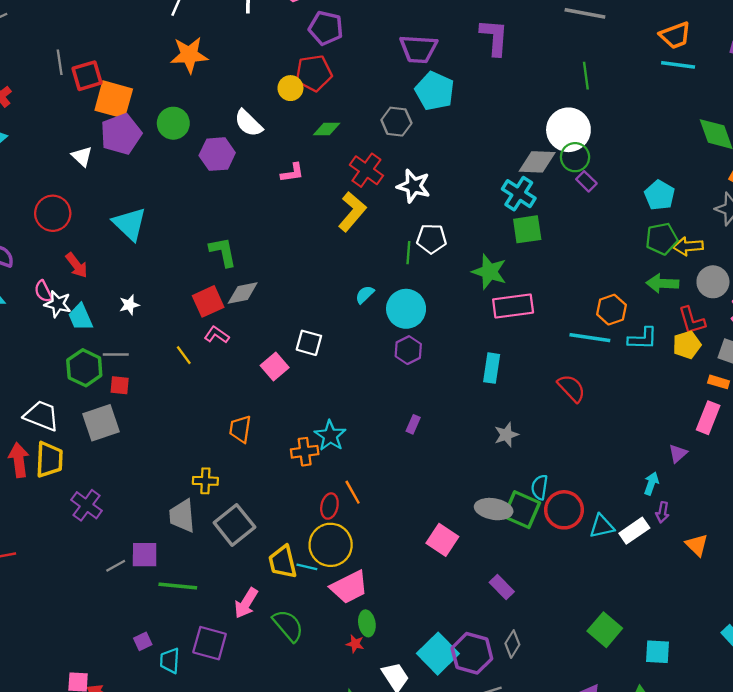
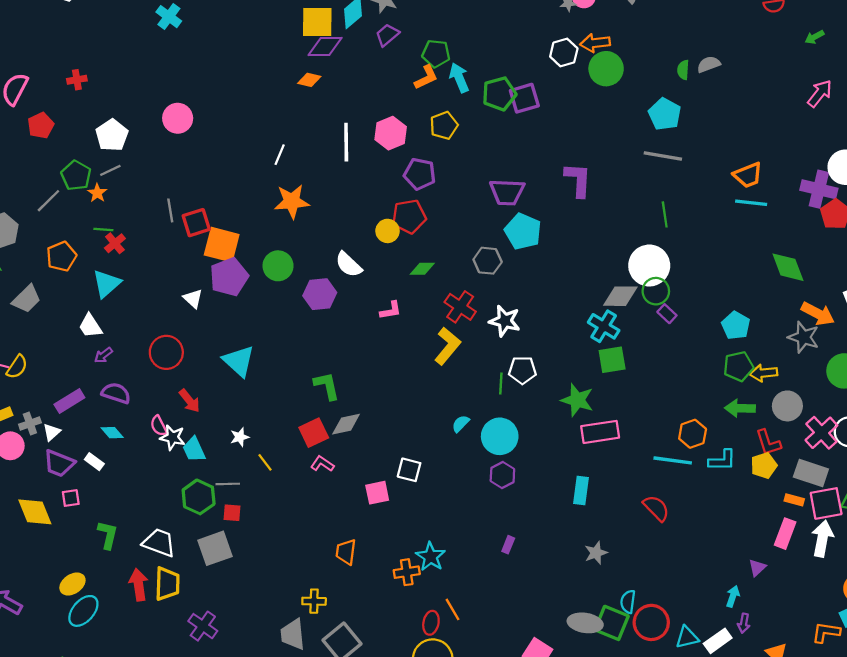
yellow line: (184, 355) -> (265, 462), moved
pink square: (275, 367) -> (377, 493), turned 30

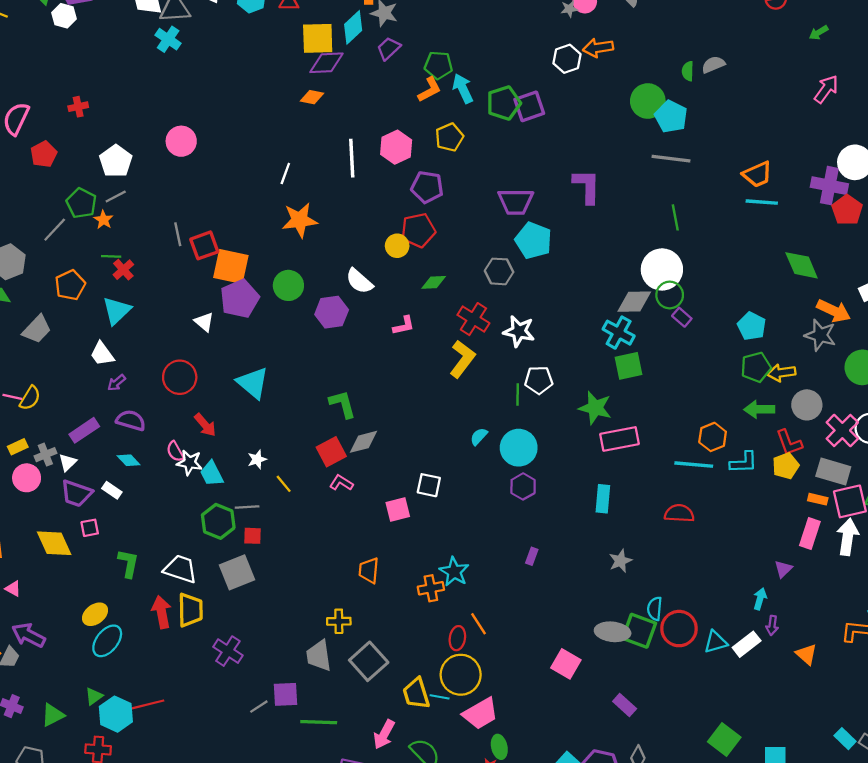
green circle: (606, 69) -> (648, 101), moved
red semicircle: (656, 508) -> (679, 513), turned -40

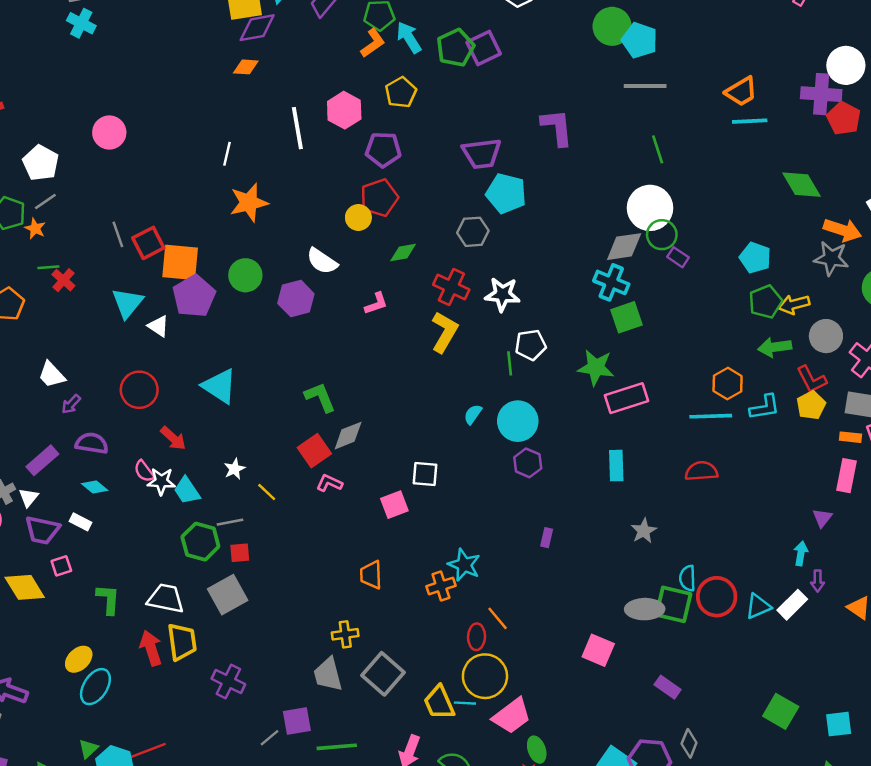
cyan triangle: (117, 311) -> (127, 303), moved

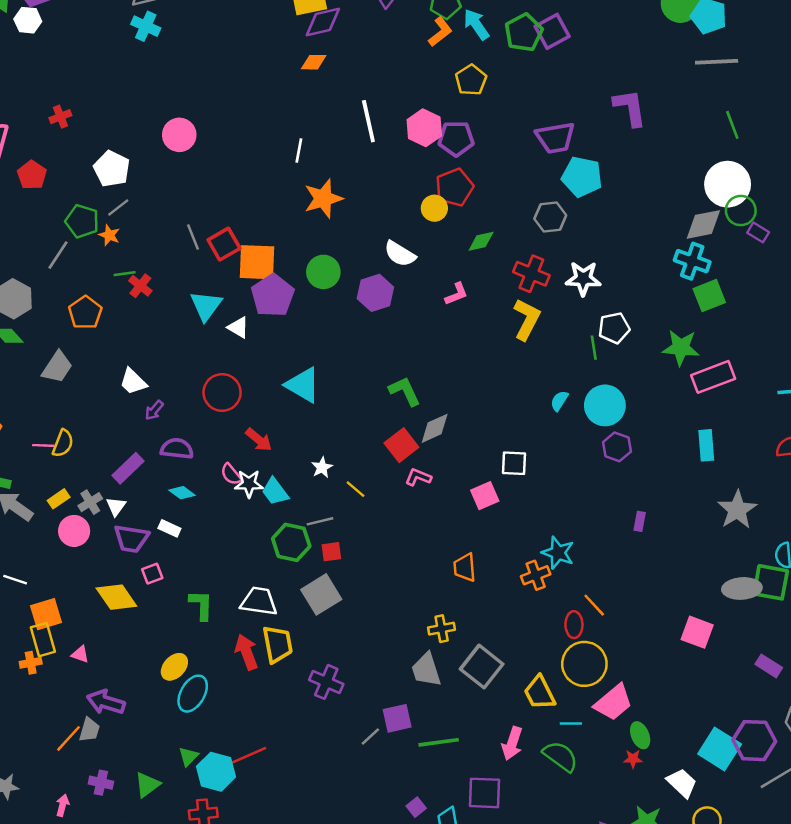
pink hexagon: (344, 110) -> (424, 128), moved
gray star: (644, 531) -> (737, 510), size x1.5
cyan line: (465, 703) -> (571, 723), moved

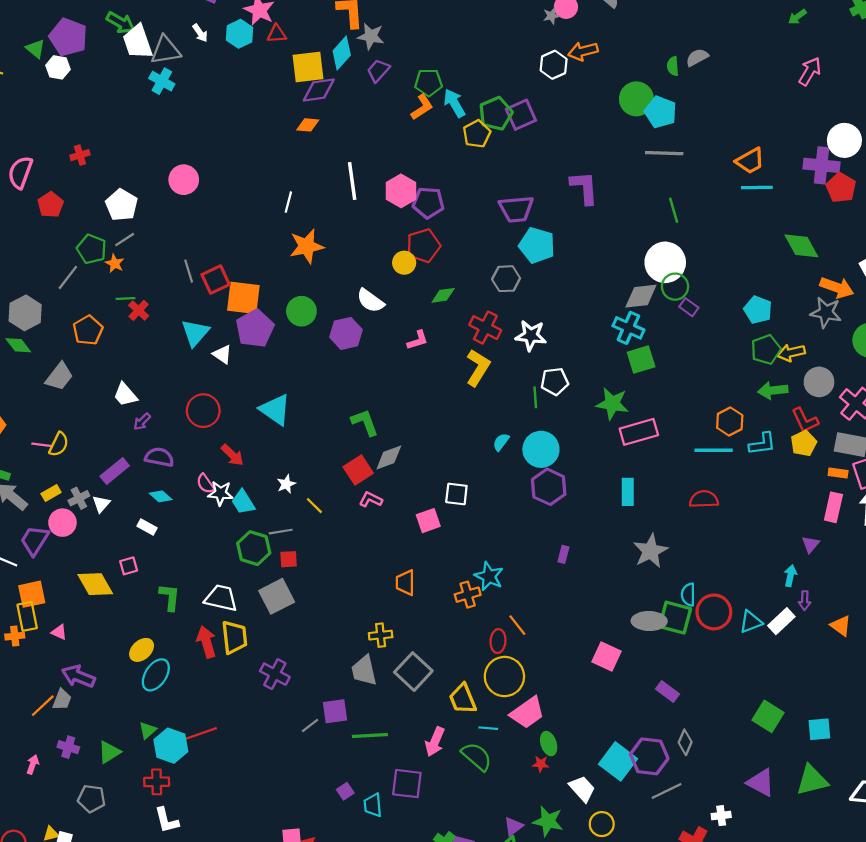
yellow pentagon: (471, 80) -> (477, 134), moved
purple hexagon: (617, 447) -> (549, 487), size x1.4
purple trapezoid: (131, 539) -> (35, 540), moved, turned 108

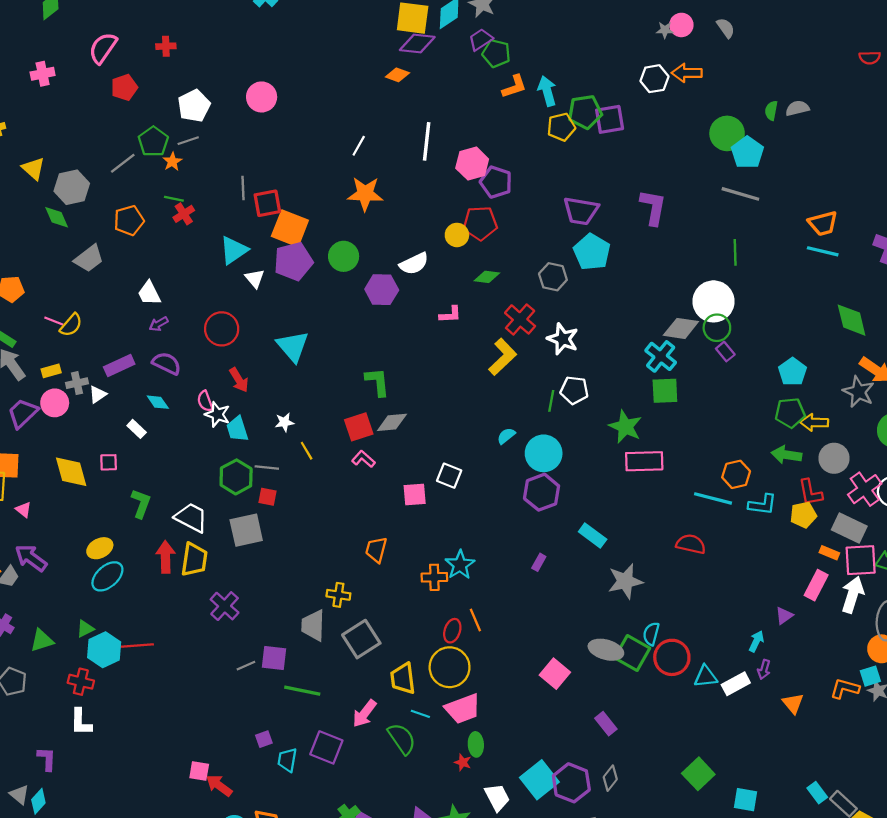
green pentagon: (428, 82) -> (496, 53), moved
white semicircle: (370, 301) -> (414, 264), turned -76
cyan rectangle: (628, 492) -> (593, 535), moved, turned -68

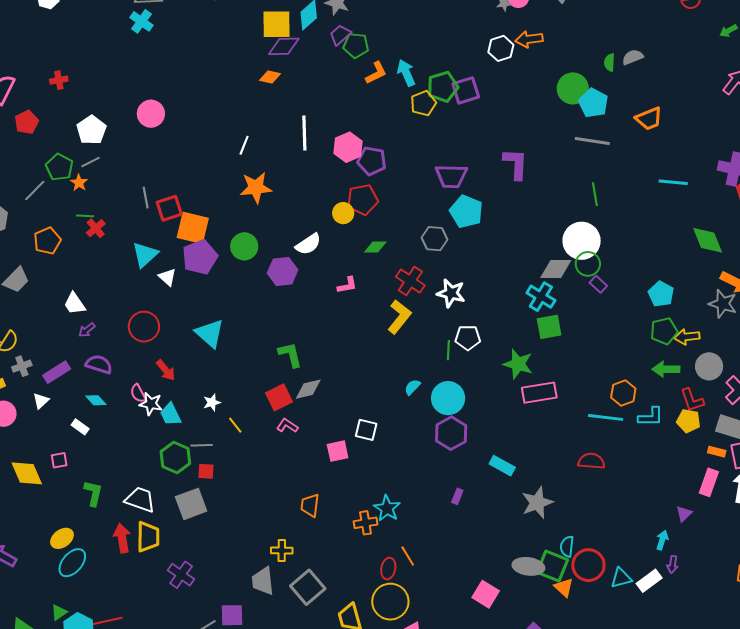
orange trapezoid: (823, 223) -> (649, 119), moved
gray cross: (77, 383) -> (22, 366), moved
yellow pentagon: (803, 515) -> (689, 421), turned 30
orange triangle: (793, 703) -> (564, 587), moved

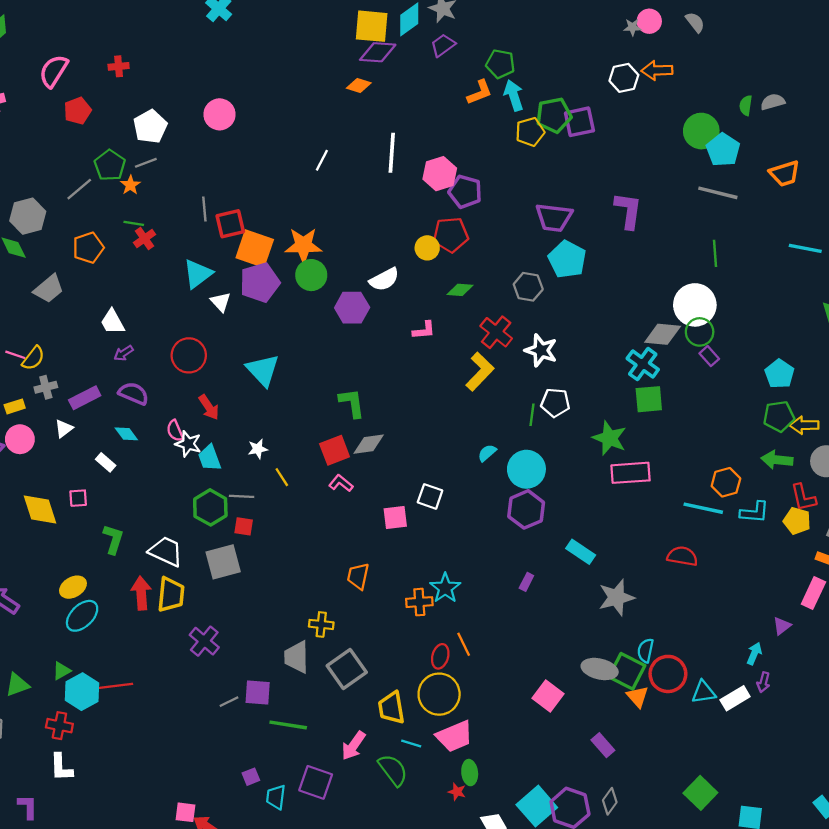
green pentagon: (356, 45) -> (500, 64), moved
orange star: (256, 188) -> (303, 245), moved

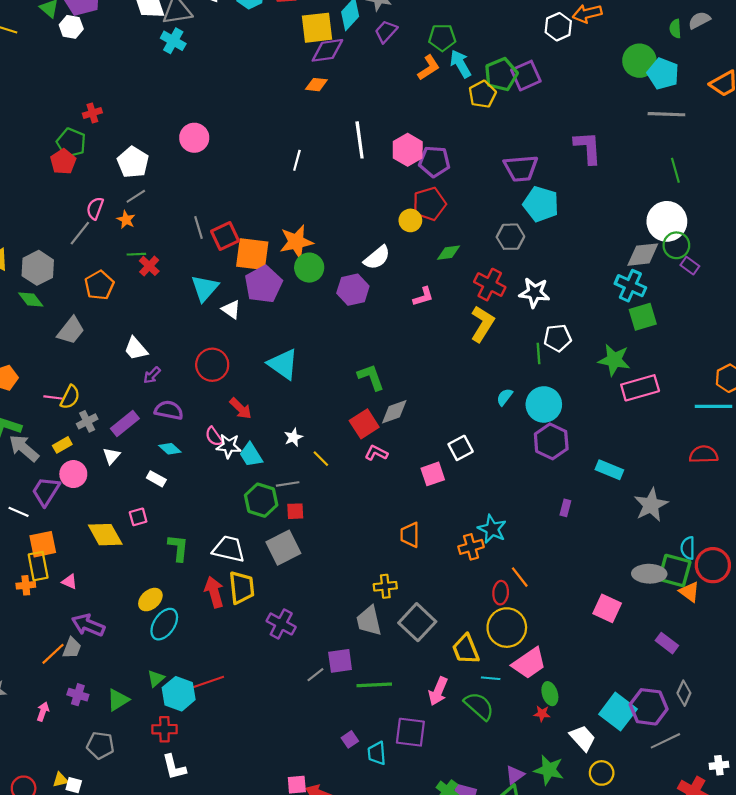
pink semicircle: (54, 71) -> (95, 208), moved, size x0.7
green pentagon: (110, 165) -> (71, 143), moved
white square: (430, 496) -> (461, 448), turned -35

